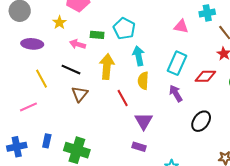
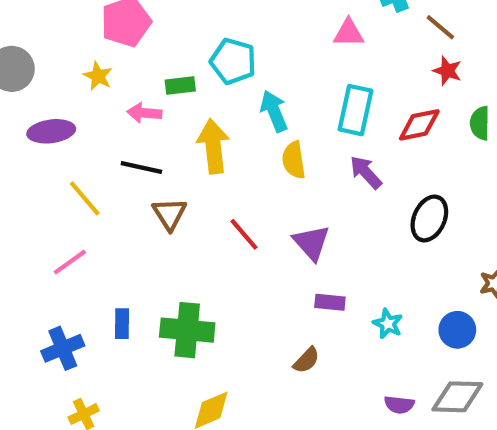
red line: (123, 98) -> (244, 234), moved
purple rectangle: (139, 147) -> (330, 302), moved

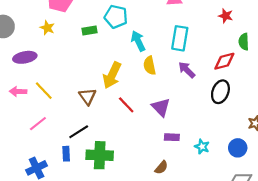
pink arrow: (144, 113) -> (18, 91), moved
red diamond: (419, 125) -> (224, 61), moved
yellow arrow: (213, 146) -> (112, 75), moved, turned -145
black line: (141, 168) -> (79, 132), moved, turned -42

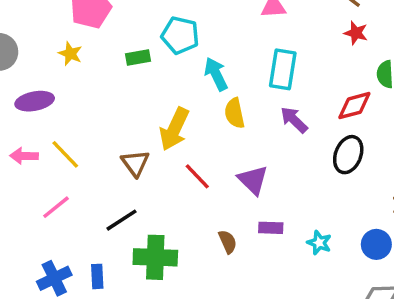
blue rectangle: (66, 154) -> (97, 276), moved
brown semicircle: (161, 167) -> (228, 242), moved, turned -64

